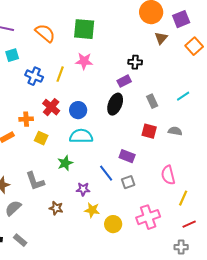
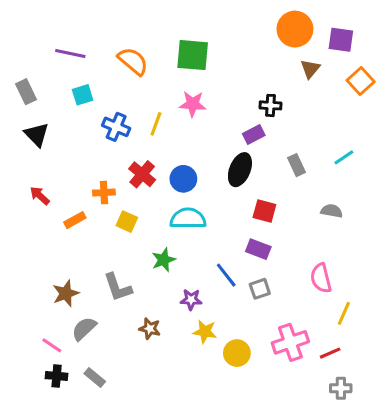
purple square: (181, 19) -> (341, 40), turned 30
red square: (149, 131) -> (264, 211), moved
red line: (189, 224) -> (330, 353), moved

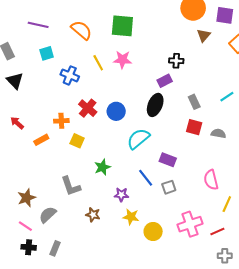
yellow line: (156, 124) -> (98, 63), moved, turned -49
red square: (264, 211) -> (194, 127), moved
cyan semicircle: (188, 219) -> (138, 139), moved, turned -40
brown star: (66, 293) -> (27, 198), moved
gray rectangle: (95, 377) -> (55, 248), turned 72

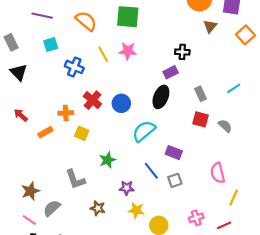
gray semicircle: (218, 133) -> (225, 126), turned 32
pink cross: (190, 224) -> (196, 218), size x0.6

